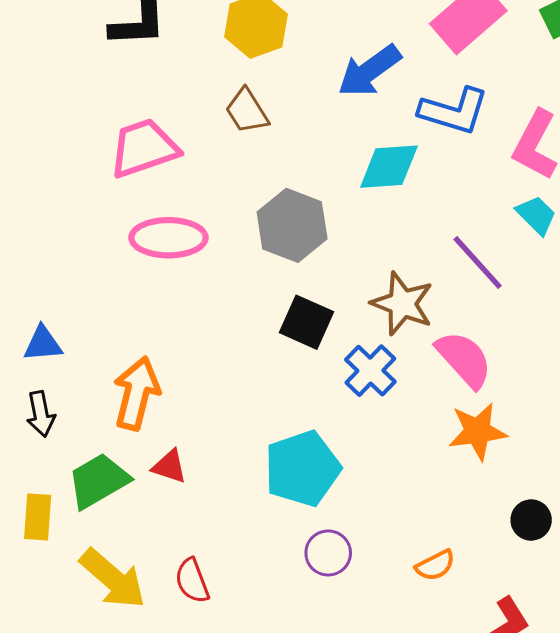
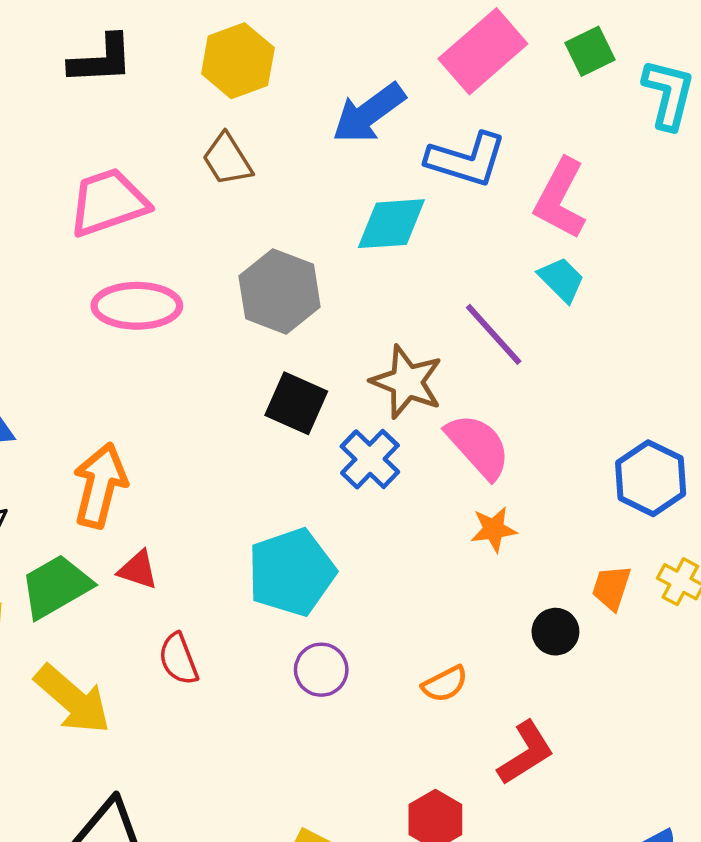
orange star: (478, 431) -> (494, 529), size x0.7
red semicircle: (192, 581) -> (178, 659), moved

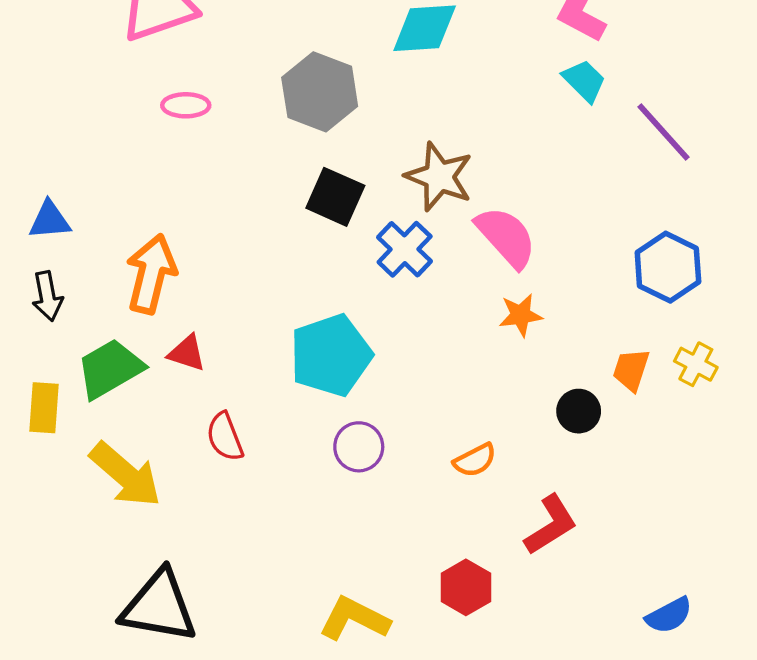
pink ellipse: (137, 306) -> (186, 105), size x0.6
purple line: (494, 334) -> (663, 132), moved

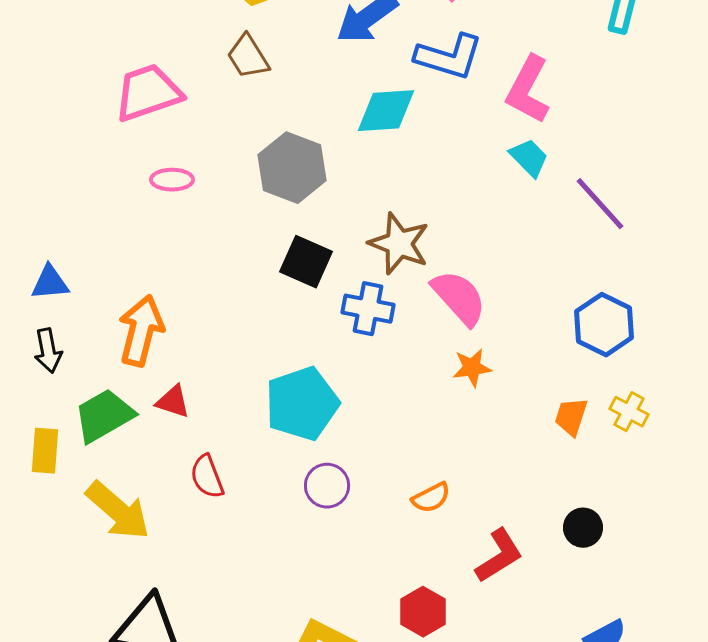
blue cross: (405, 249) -> (368, 309), turned -33
black circle: (579, 411) -> (583, 528), moved

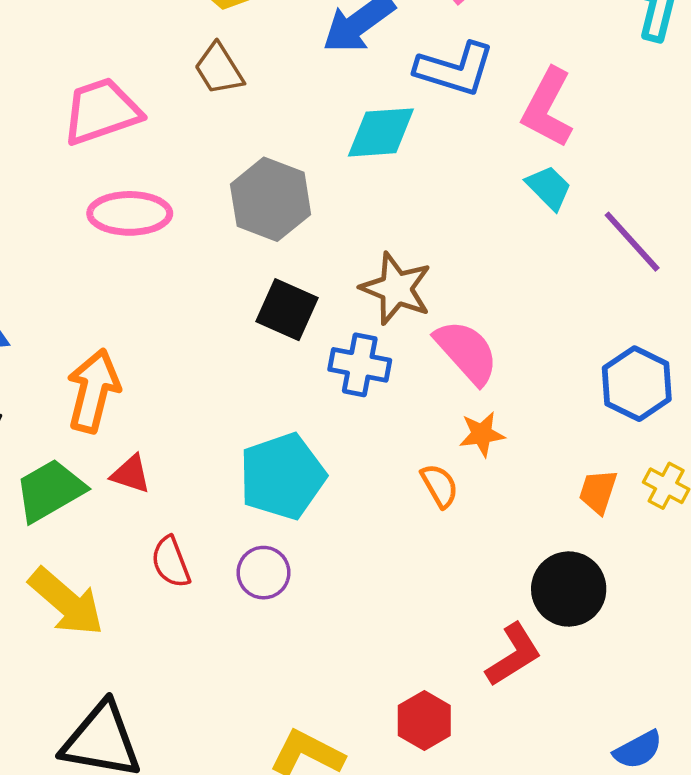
pink ellipse: (172, 180) -> (130, 213), size x1.6
purple circle: (327, 486) -> (263, 573), moved
orange semicircle: (431, 498) -> (440, 486), moved, turned -93
black circle: (583, 528) -> (569, 589), moved, size x1.6

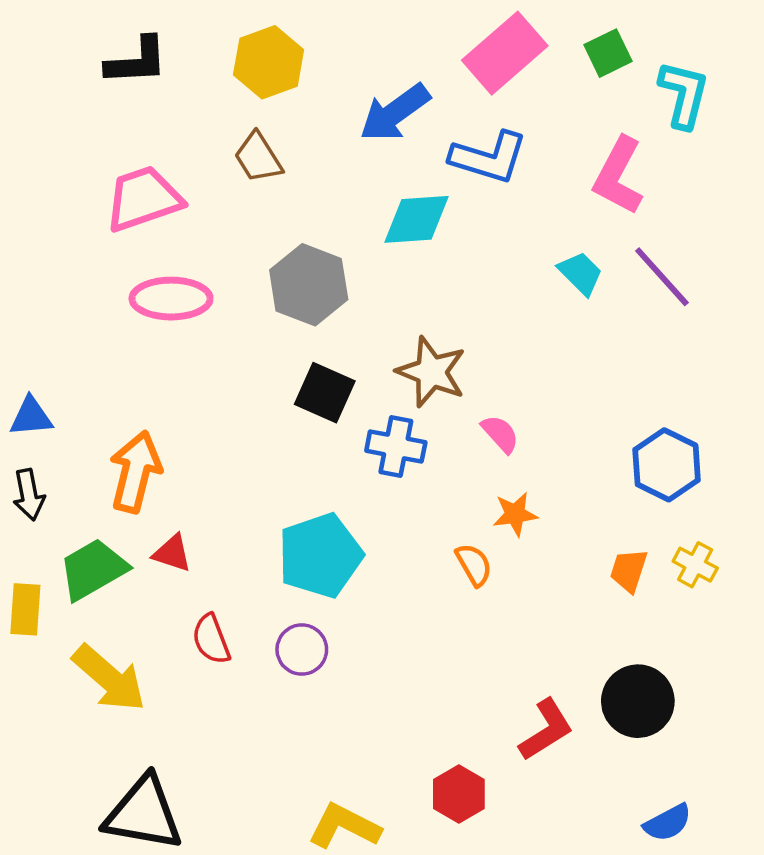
pink L-shape: (548, 108) -> (618, 176), moved
purple line: (632, 242) -> (662, 277), moved
pink semicircle: (467, 352) -> (500, 434), size x0.6
black circle: (569, 589) -> (638, 701), moved

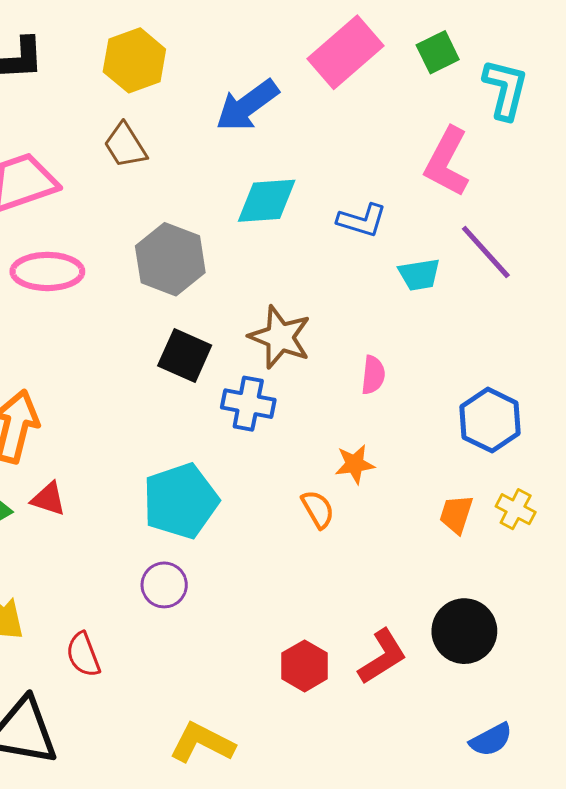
blue L-shape: (489, 157) -> (362, 220), moved, size x0.7
cyan trapezoid: (580, 273) -> (419, 275), moved, turned 126
pink semicircle: (500, 434) -> (373, 375), moved, turned 48
red semicircle: (211, 639) -> (83, 655), moved
red hexagon: (459, 794) -> (305, 666), moved

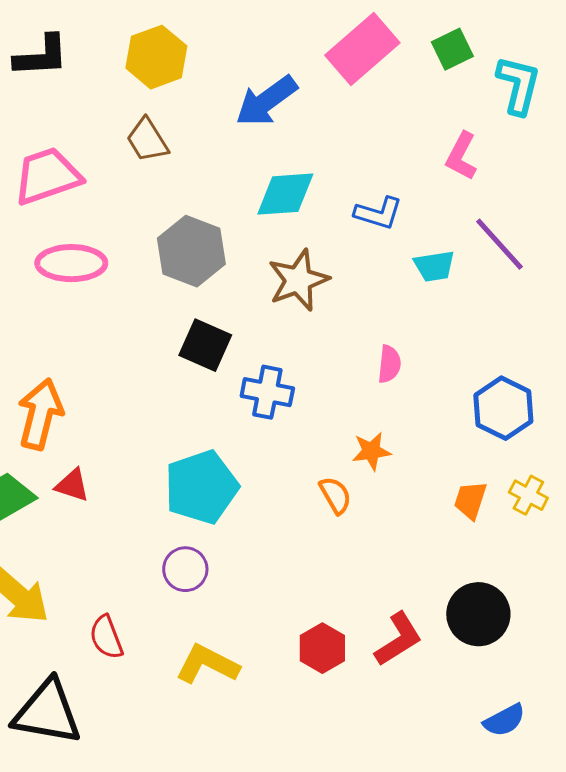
pink L-shape: (447, 162) -> (461, 156), size x0.7
brown star: (280, 337) -> (298, 280), moved, turned 30
yellow L-shape: (202, 743) -> (207, 664), moved

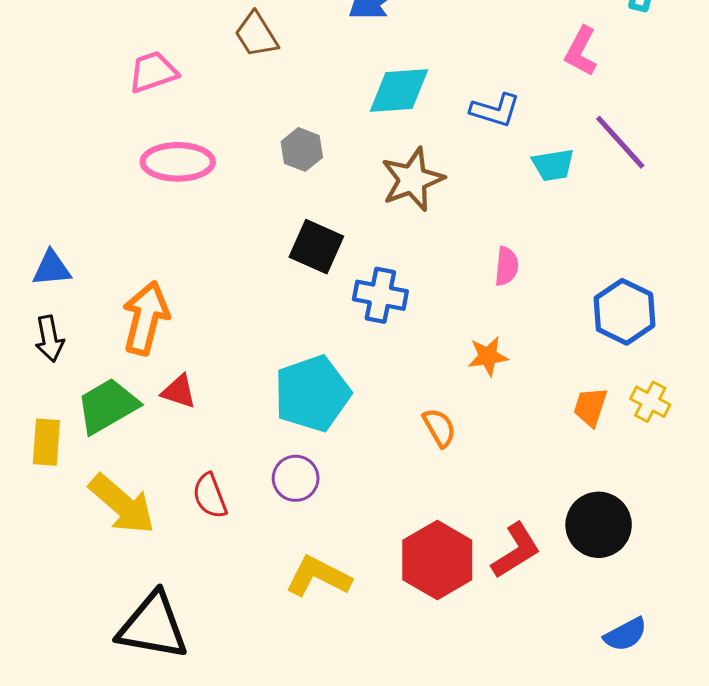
pink trapezoid: (47, 176) -> (153, 72), size x0.7
gray hexagon: (191, 251) -> (302, 149), size x0.6
orange semicircle: (335, 495) -> (439, 428), moved
red semicircle: (106, 637) -> (210, 496), moved
red hexagon: (322, 648) -> (437, 560), size x1.5

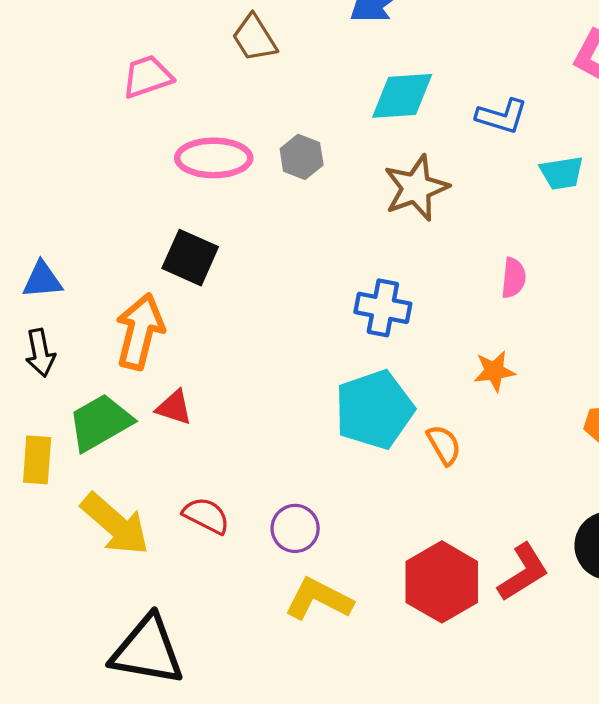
pink ellipse: (178, 162) -> (214, 158), moved
black square: (316, 247) -> (190, 258), moved
cyan pentagon: (312, 393) -> (374, 410), moved
purple circle: (296, 478) -> (295, 528), moved
red semicircle: (210, 496) -> (206, 516), turned 138

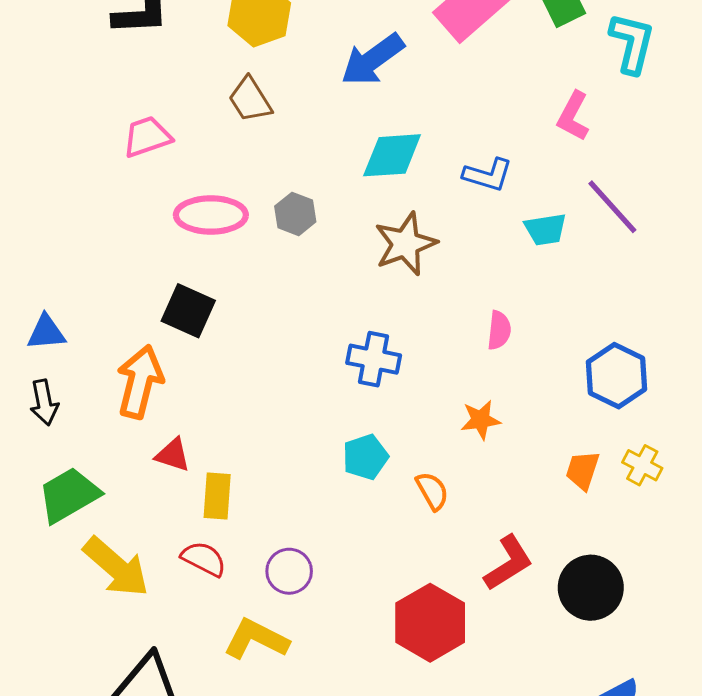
cyan pentagon: (374, 410) -> (365, 457), size x0.6
green trapezoid: (100, 422) -> (69, 495), moved
yellow rectangle: (37, 460) -> (217, 496), moved
red L-shape: (523, 572) -> (508, 563), moved
yellow L-shape: (319, 599) -> (256, 639), moved

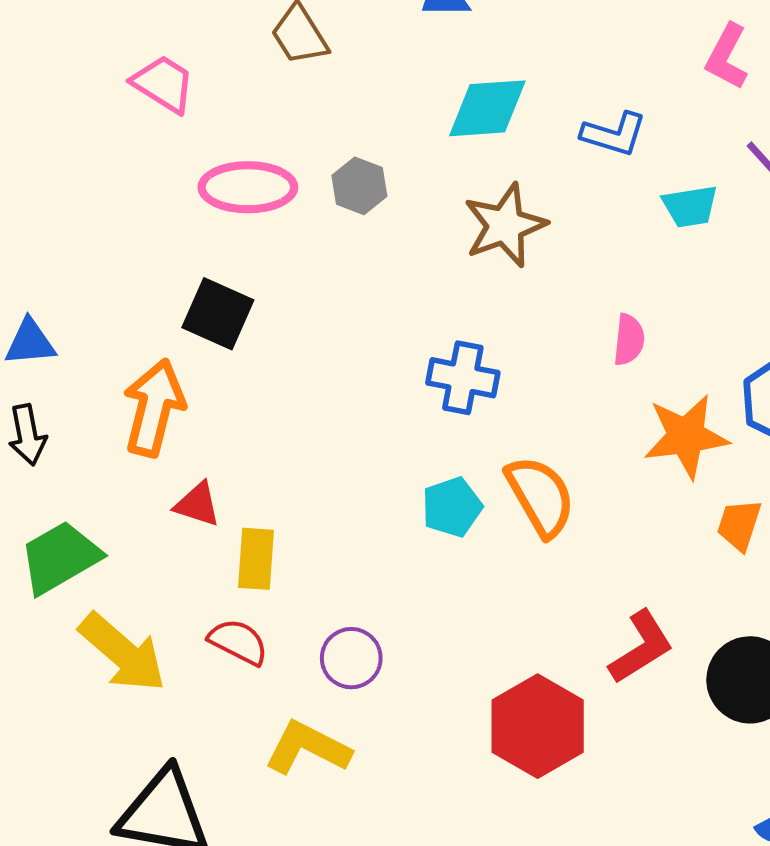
pink trapezoid: (147, 137) -> (163, 84), turned 51
orange star: (481, 420) -> (686, 436), moved, size x1.6
orange semicircle: (432, 491) -> (540, 496), moved, size x1.6

